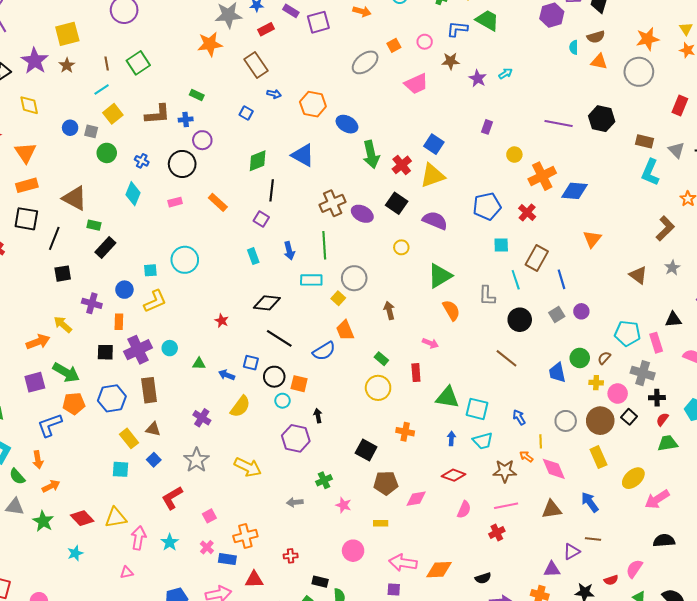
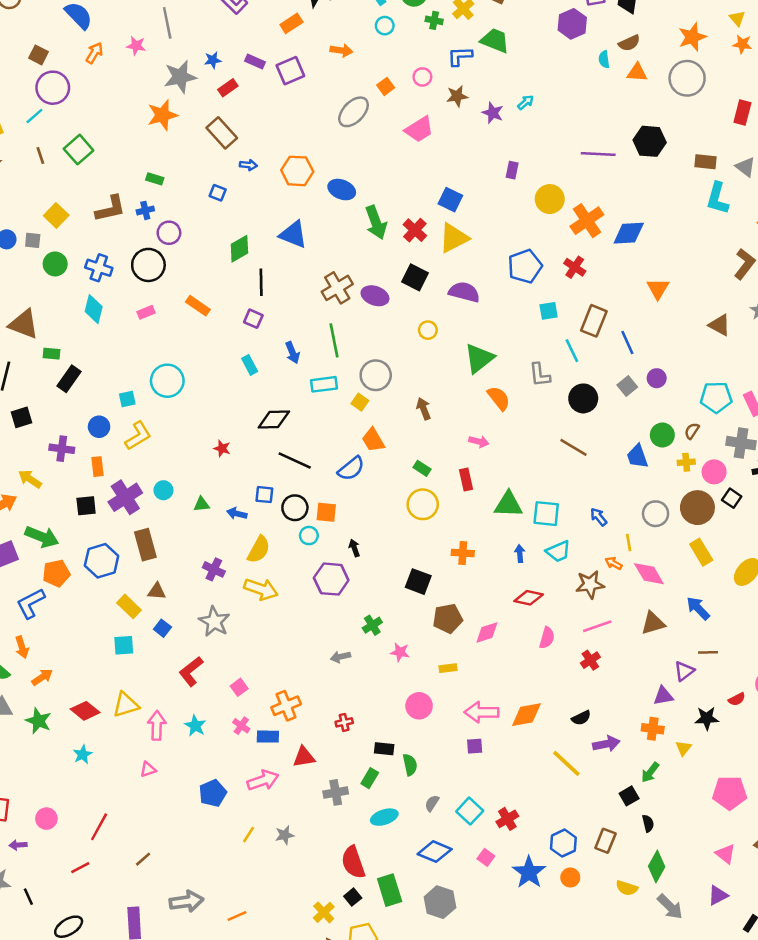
cyan line: (102, 90) -> (34, 116), moved
yellow circle: (514, 155) -> (550, 199), size x1.5
blue cross: (142, 161) -> (99, 268), size x1.5
yellow arrow: (248, 467) -> (261, 589), moved

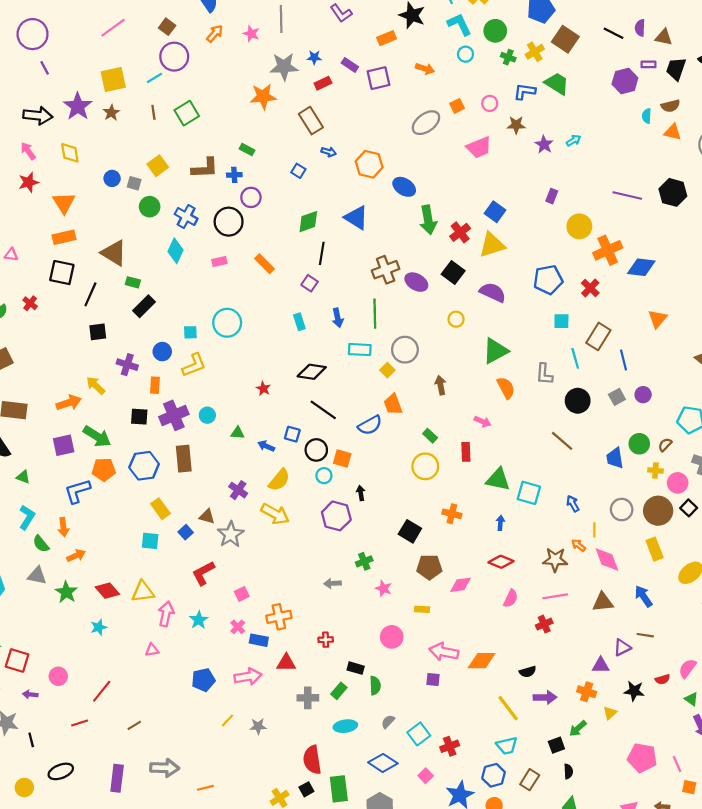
cyan trapezoid: (558, 551) -> (507, 746), moved
brown triangle: (157, 591) -> (207, 516), moved

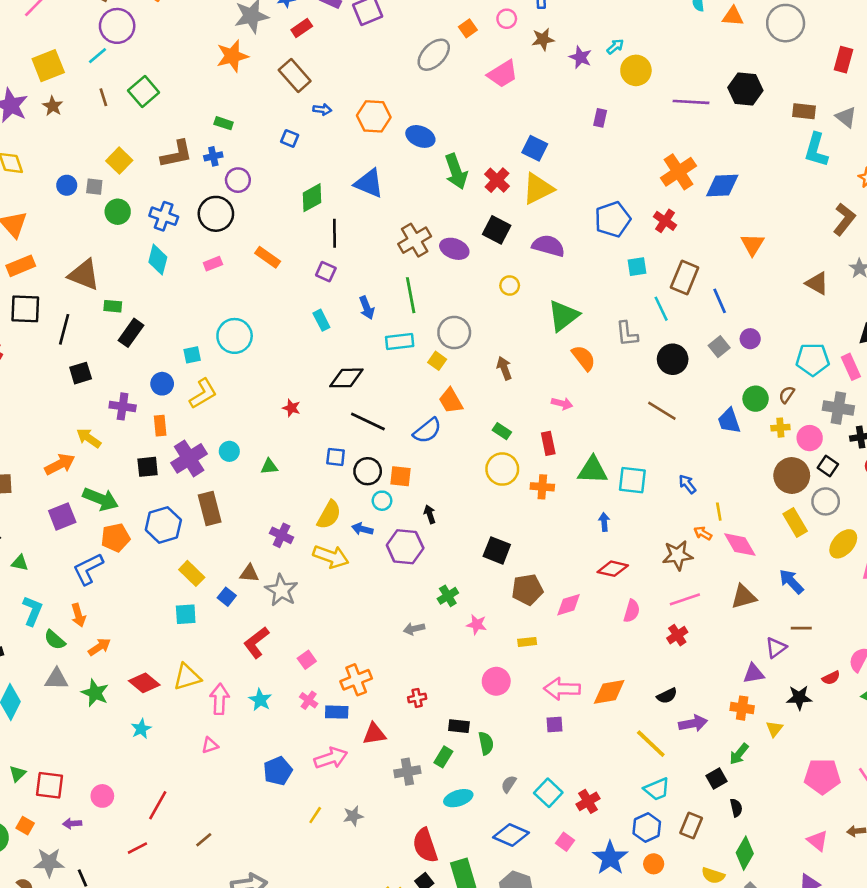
yellow circle: (579, 226) -> (636, 70), moved
blue arrow: (266, 446) -> (362, 529), moved
gray circle: (622, 510) -> (826, 501), moved
orange cross: (452, 514) -> (542, 487), moved

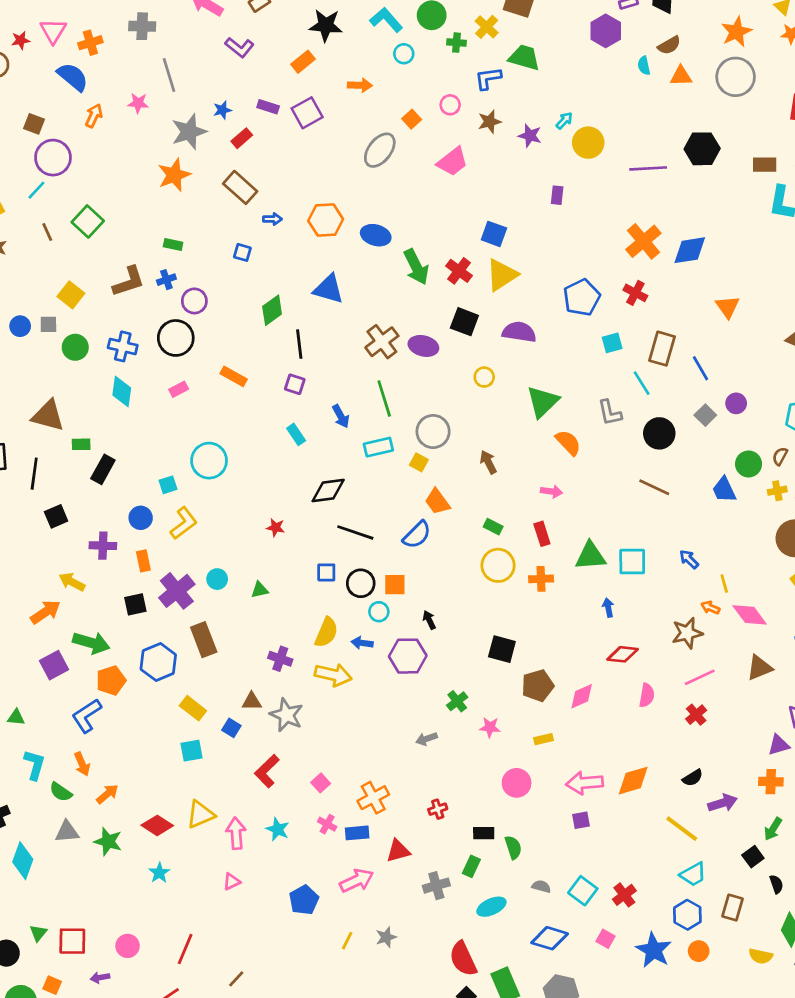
gray semicircle: (509, 784) -> (541, 886), turned 78

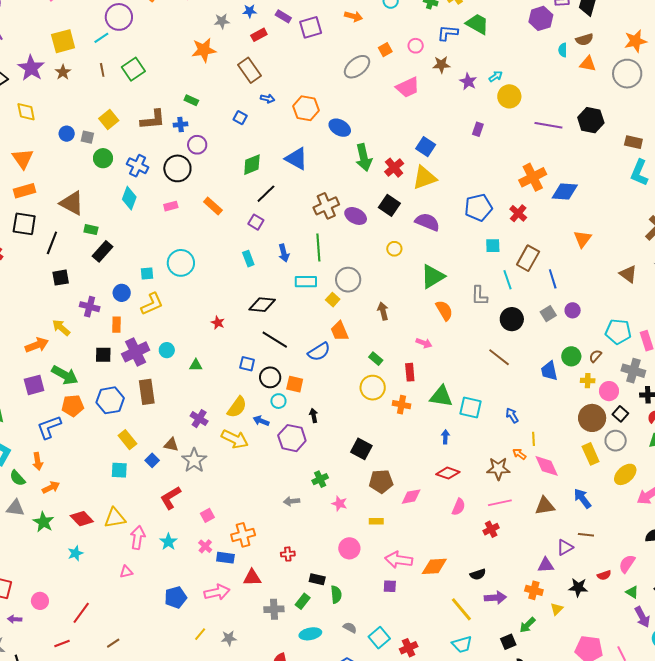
gray star: (189, 132) -> (222, 21), size x0.6
black line: (299, 344) -> (266, 194), turned 40

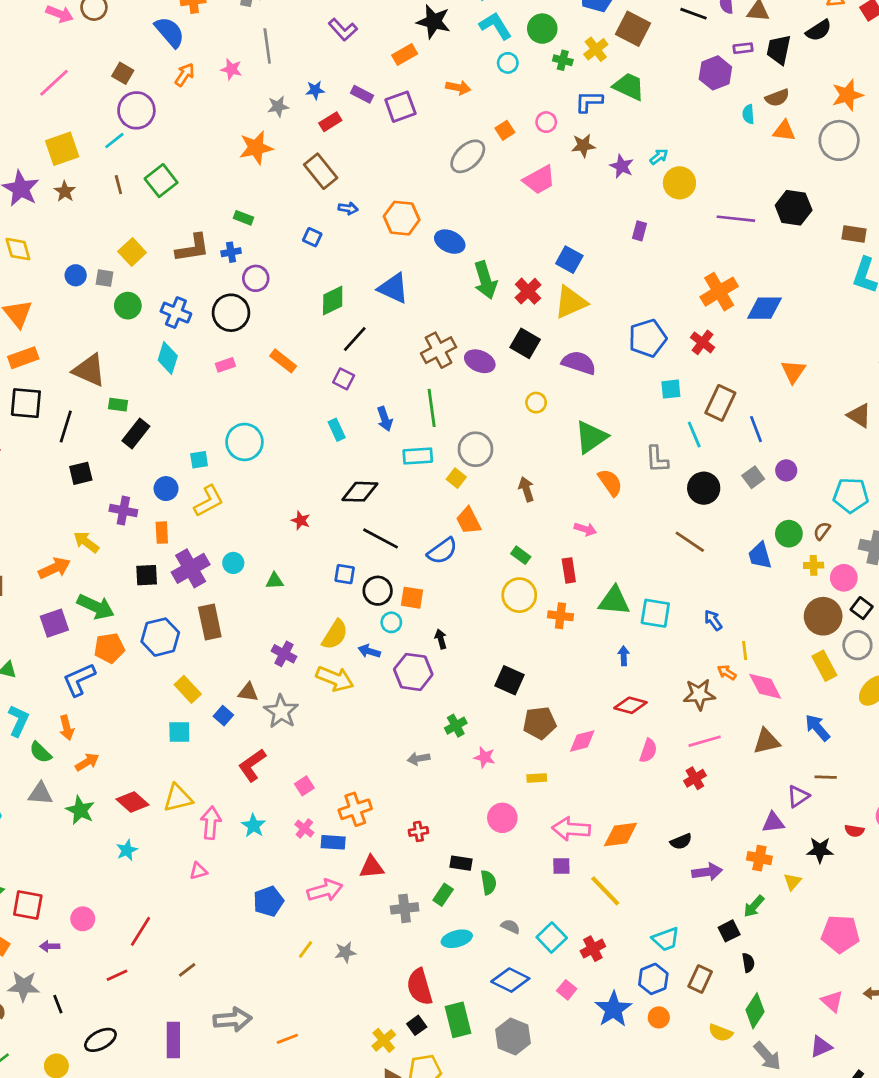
red semicircle: (604, 575) -> (854, 831), turned 32
yellow line: (461, 609) -> (605, 891), moved

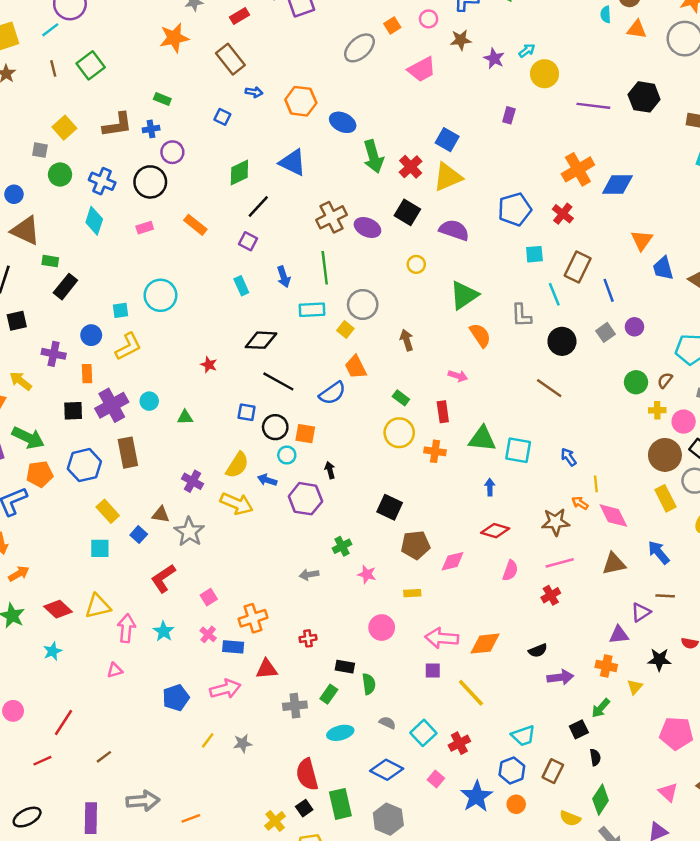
blue circle: (76, 275) -> (14, 194), moved
blue trapezoid: (760, 556) -> (663, 268), moved

